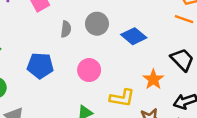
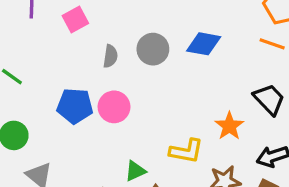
blue diamond: (134, 36) -> (204, 44), moved, turned -30
pink circle: (89, 70) -> (114, 107), moved

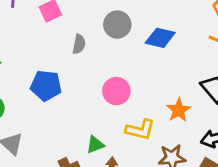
gray circle: (153, 49) -> (117, 25), moved
pink circle: (114, 107) -> (116, 91), moved

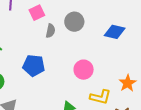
gray circle: (117, 25) -> (74, 22), moved
gray semicircle: (79, 44) -> (51, 31), moved

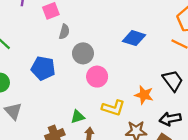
gray circle: (74, 22) -> (83, 53), moved
orange star: (128, 83) -> (144, 95), turned -30

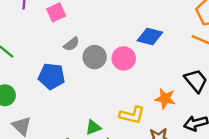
gray semicircle: (64, 32) -> (71, 44), moved, turned 40
pink circle: (97, 77) -> (124, 58), moved

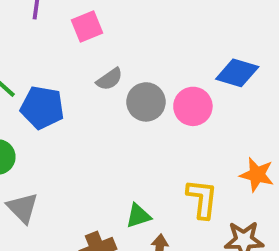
blue pentagon: (52, 76) -> (42, 108), moved
yellow L-shape: (132, 115) -> (202, 199), turned -100

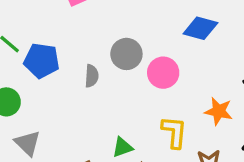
gray semicircle: (110, 79) -> (92, 76), moved, turned -50
pink circle: (193, 106) -> (163, 73), moved

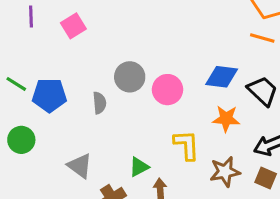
blue diamond: (200, 28) -> (222, 77), moved
gray triangle: (28, 143) -> (80, 166), moved

